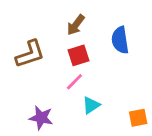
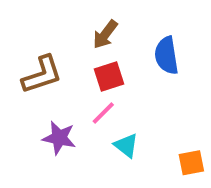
cyan triangle: (91, 105) -> (126, 145), turned -48
purple star: (41, 118) -> (59, 138), moved

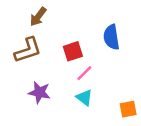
brown arrow: (105, 34) -> (38, 17), moved
pink line: (103, 113) -> (84, 73), moved

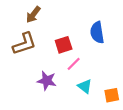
purple star: (39, 92) -> (47, 81), moved
cyan triangle: (84, 98) -> (85, 86), moved

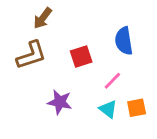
pink line: (74, 64) -> (112, 81), moved
orange square: (112, 95) -> (137, 108), moved

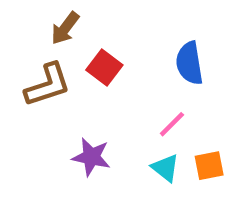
red square: (81, 57) -> (104, 67), moved, turned -35

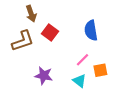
brown arrow: (65, 28) -> (31, 14), turned -56
orange square: (209, 166) -> (100, 70), moved

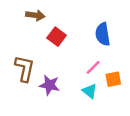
brown arrow: (31, 14) -> (35, 15), turned -63
brown L-shape: (23, 41) -> (25, 69), moved, turned -60

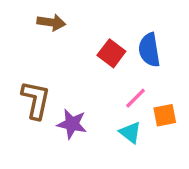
red square: (57, 37) -> (111, 53), moved

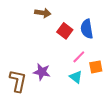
brown arrow: (51, 22) -> (43, 13), moved
brown L-shape: (36, 100) -> (18, 81), moved

